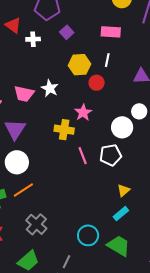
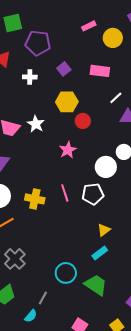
purple square: (67, 32) -> (64, 69), moved
white cross: (33, 39) -> (30, 77), moved
white line: (107, 60) -> (116, 98), moved, turned 32
yellow cross: (64, 130) -> (35, 199), moved

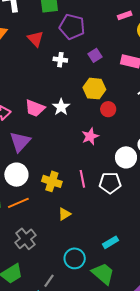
yellow triangle: (104, 230) -> (64, 214), moved

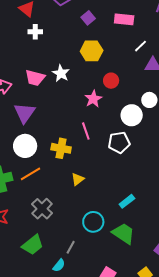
white cross: (60, 60) -> (35, 32), moved
red circle: (108, 109) -> (111, 81), moved
pink line: (82, 179) -> (86, 131), moved

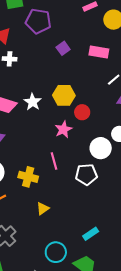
yellow hexagon: (92, 51) -> (64, 95), moved

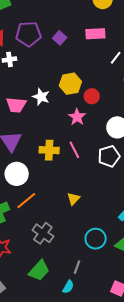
purple pentagon: (38, 21) -> (28, 34), moved
yellow cross: (28, 177) -> (49, 150), moved

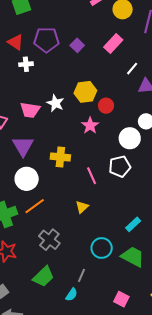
pink rectangle: (95, 34) -> (113, 43), turned -48
pink line: (74, 150) -> (92, 176), moved

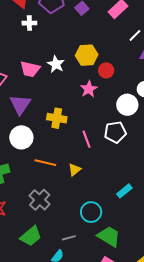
orange line: (35, 206) -> (45, 163), moved, turned 45
green trapezoid: (133, 257) -> (109, 236), moved
gray line: (81, 275) -> (69, 238), turned 48

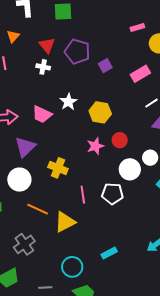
white cross: (29, 23) -> (43, 67), moved
white star: (56, 64) -> (69, 102), moved
red circle: (106, 70) -> (120, 140), moved
yellow triangle: (75, 170) -> (65, 222), size x1.6

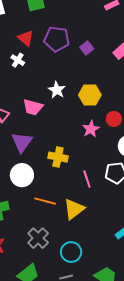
white cross: (43, 67) -> (18, 60), moved, turned 32
cyan circle: (72, 267) -> (71, 252), moved

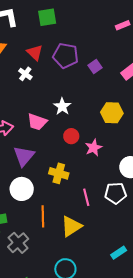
yellow hexagon: (90, 95) -> (112, 113), moved
red circle: (114, 119) -> (71, 136), moved
orange line: (45, 201) -> (43, 216), turned 70
gray cross: (38, 238) -> (18, 243), moved

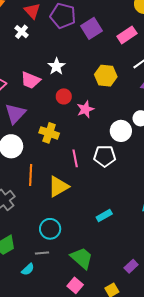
purple square: (95, 67) -> (92, 28), size x1.5

